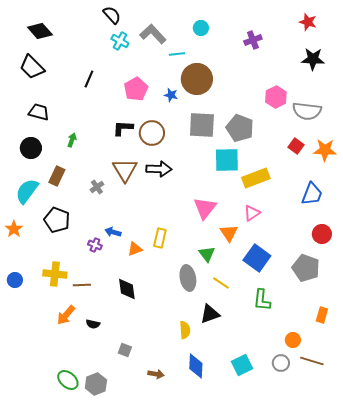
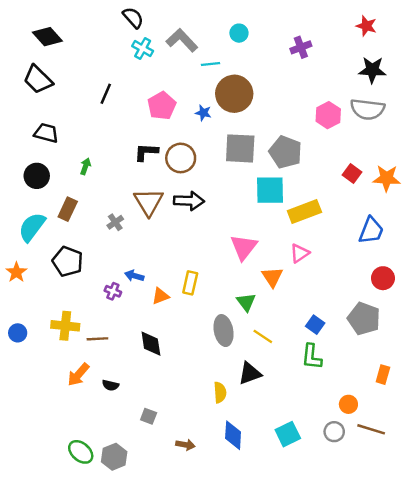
gray semicircle: (307, 111) -> (368, 109), moved
blue square: (257, 258) -> (315, 325), moved, size x0.6

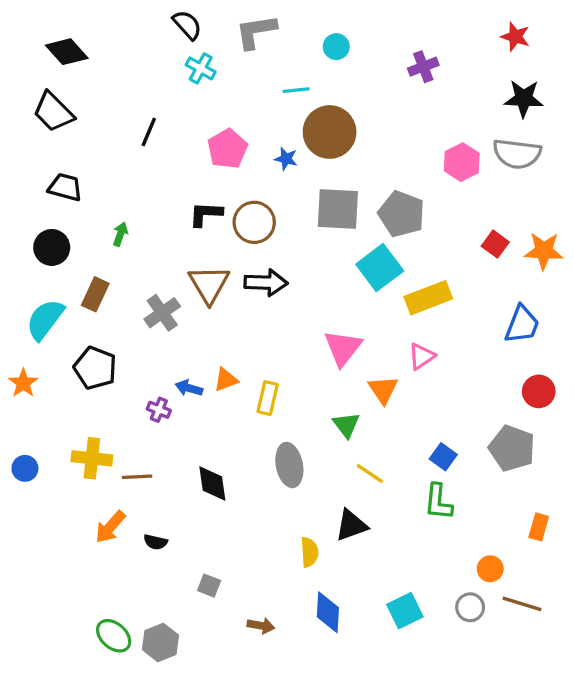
gray L-shape: (182, 40) -> (256, 32), moved, turned -56
cyan square: (270, 190) -> (380, 268), turned -36
gray cross: (115, 222) -> (162, 313), size x1.5
orange triangle: (160, 296) -> (226, 380), moved
gray ellipse: (224, 331) -> (289, 465), moved

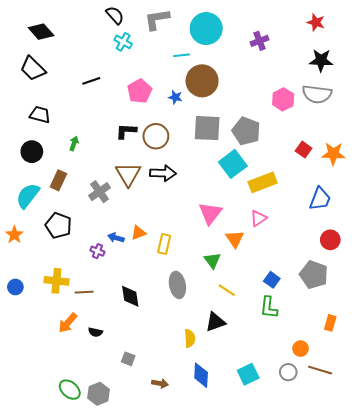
cyan circle: (336, 47) -> (206, 29), size x2.0
black line: (149, 132) -> (91, 81), turned 48

